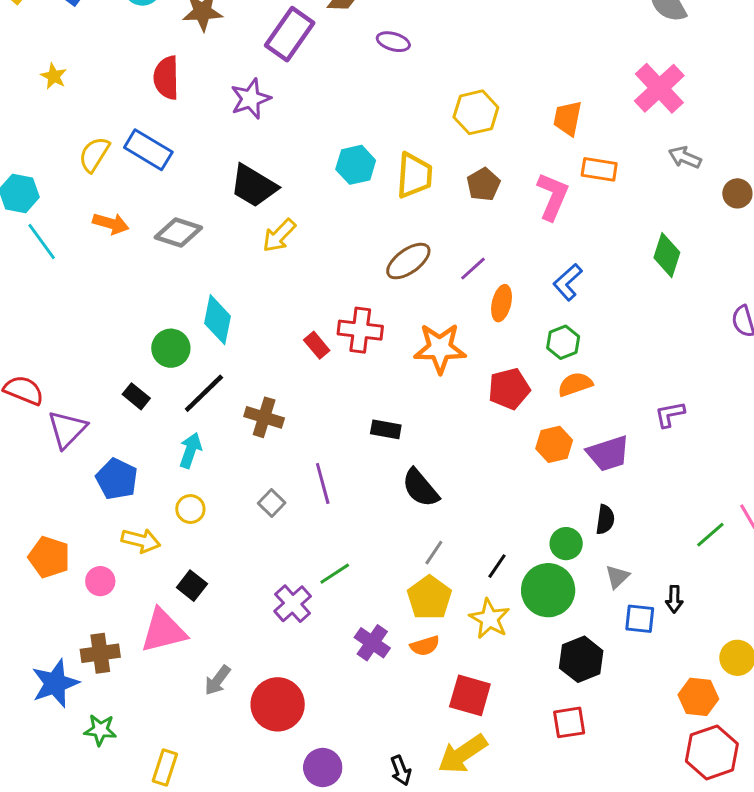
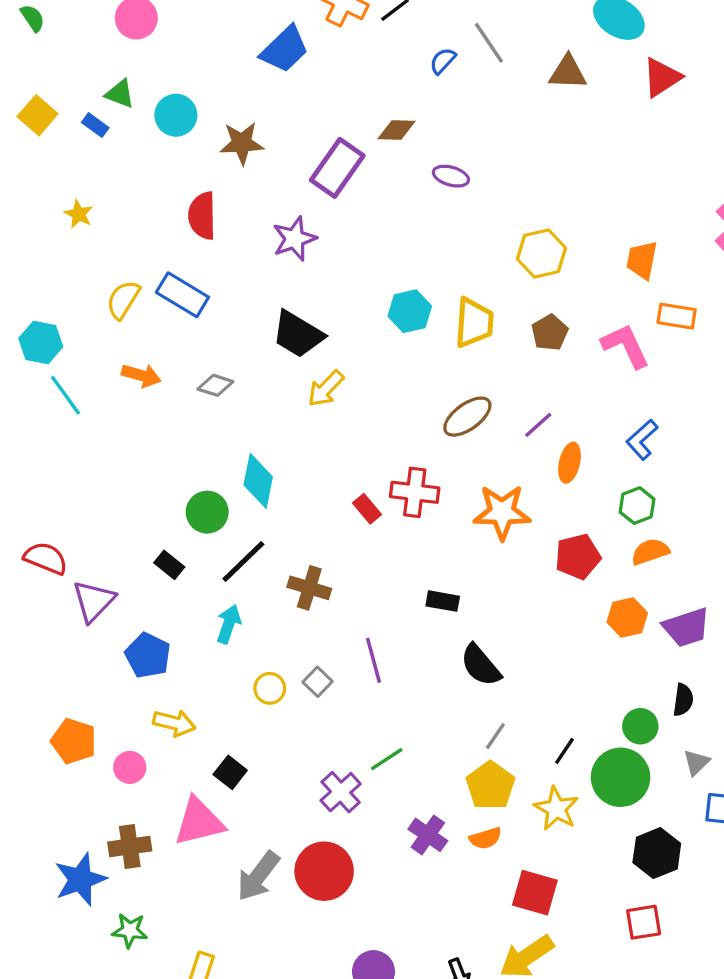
pink L-shape: (553, 196) -> (626, 346), turned -48
gray diamond: (178, 232) -> (215, 385), size x0.7
yellow circle: (190, 509) -> (270, 688), moved
gray arrow: (217, 680) -> (258, 876), size x1.5
red circle: (278, 704) -> (324, 871), moved

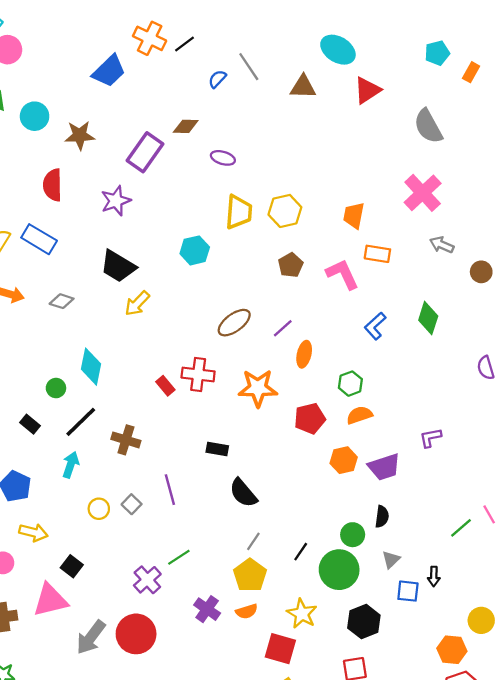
yellow trapezoid: (474, 323) -> (239, 212), moved
blue L-shape: (642, 440) -> (375, 326), moved
green circle: (207, 512) -> (56, 388), size x0.7
yellow star: (556, 809) -> (302, 614), moved

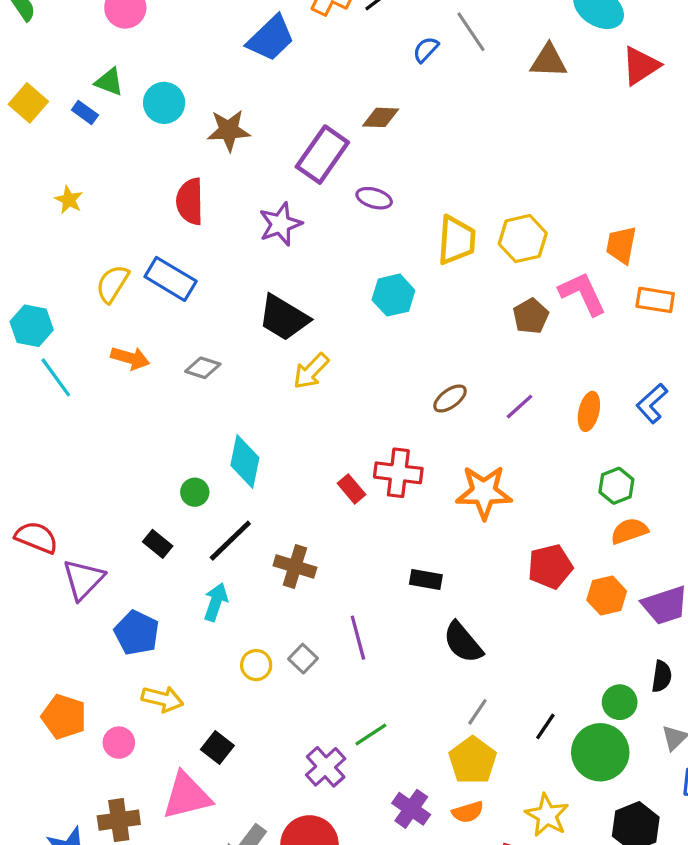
purple ellipse: (223, 158) -> (374, 198), moved
pink L-shape: (342, 274) -> (582, 293), moved
brown ellipse: (234, 323) -> (450, 398), size x0.7
orange ellipse: (304, 354) -> (589, 411), moved
red pentagon: (310, 418) -> (550, 566), moved

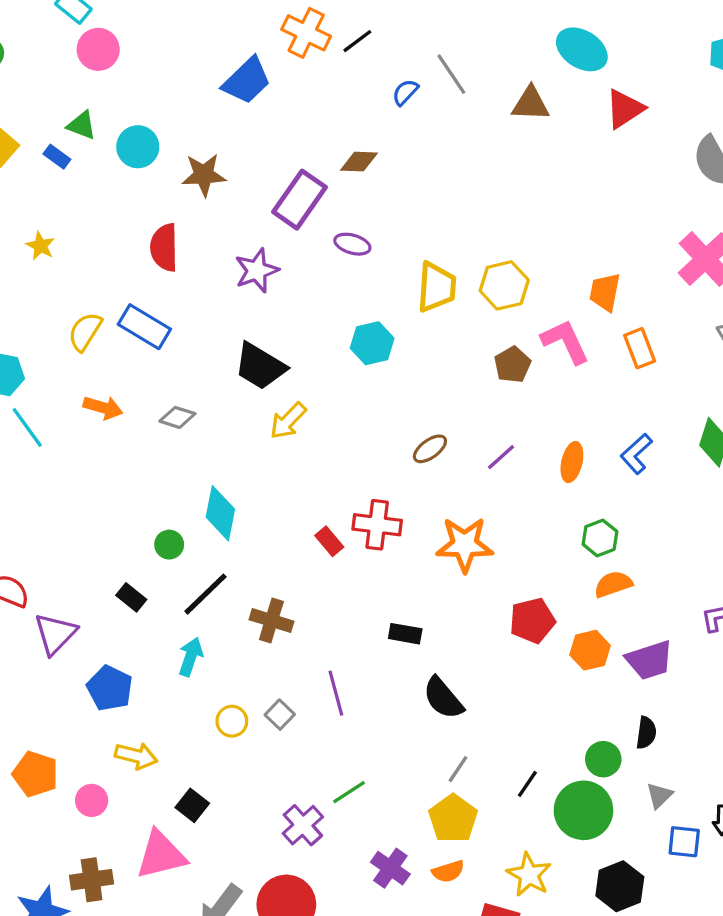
orange rectangle: (655, 300) -> (640, 348), turned 60

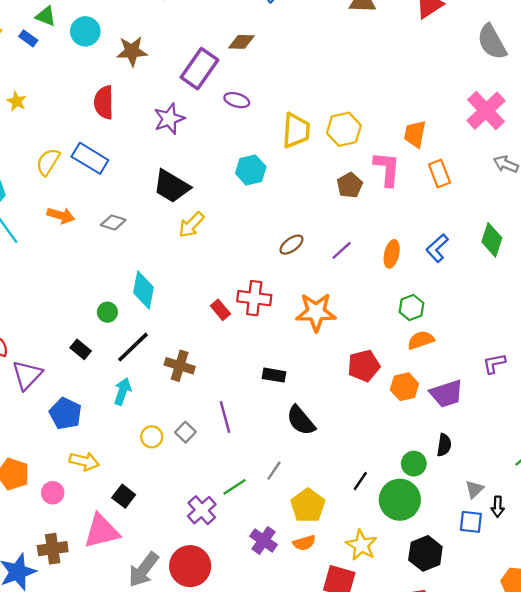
pink L-shape: (565, 342) -> (387, 169), turned 30
gray line: (458, 769) -> (274, 471), moved
gray triangle: (659, 795) -> (474, 489), moved

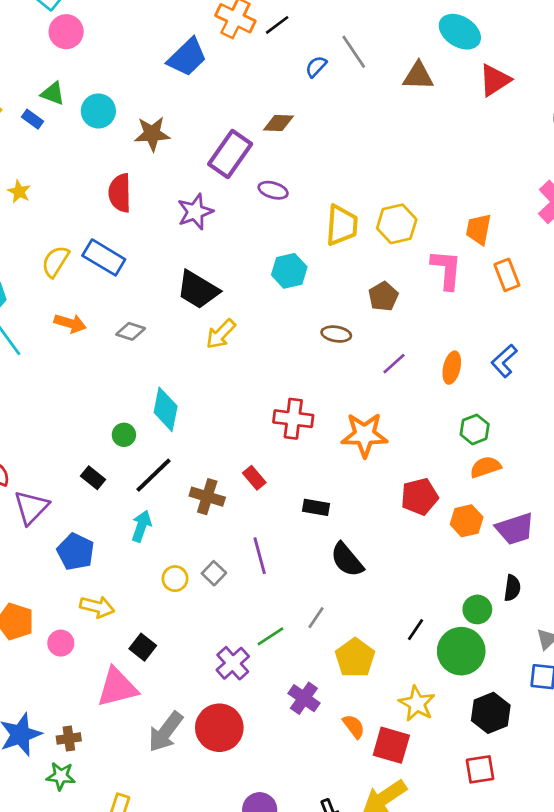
brown pentagon: (350, 185) -> (383, 296), moved
brown ellipse: (291, 245) -> (336, 334), moved, turned 45
red rectangle: (220, 310) -> (254, 478), moved
orange semicircle: (304, 543) -> (354, 726), moved, turned -110
brown cross: (53, 549) -> (69, 738), moved, size x0.7

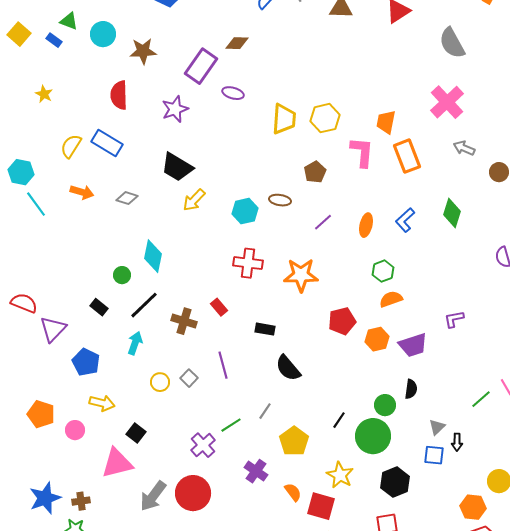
cyan hexagon: (289, 271) -> (245, 211), moved
orange rectangle: (507, 275) -> (407, 156), size x1.4

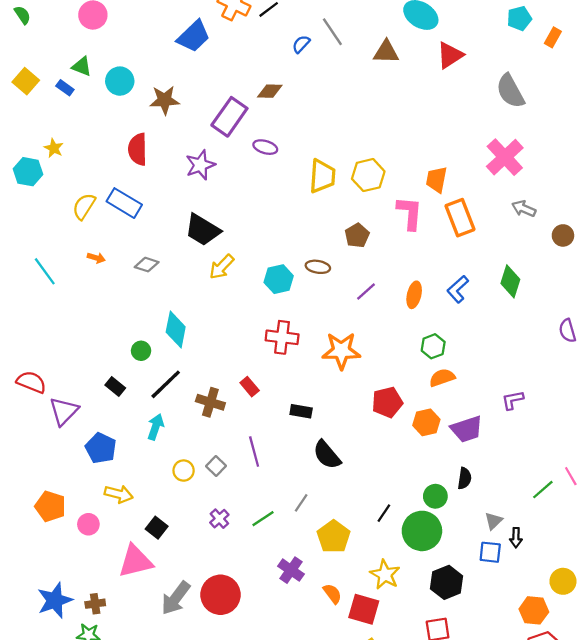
cyan hexagon: (21, 172) -> (28, 172), moved
orange arrow: (82, 192) -> (96, 258), size x0.7
purple cross: (203, 445) -> (219, 519), moved, size x0.7

